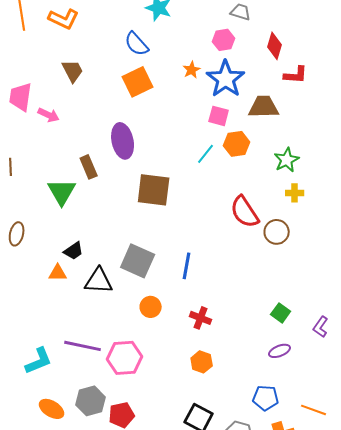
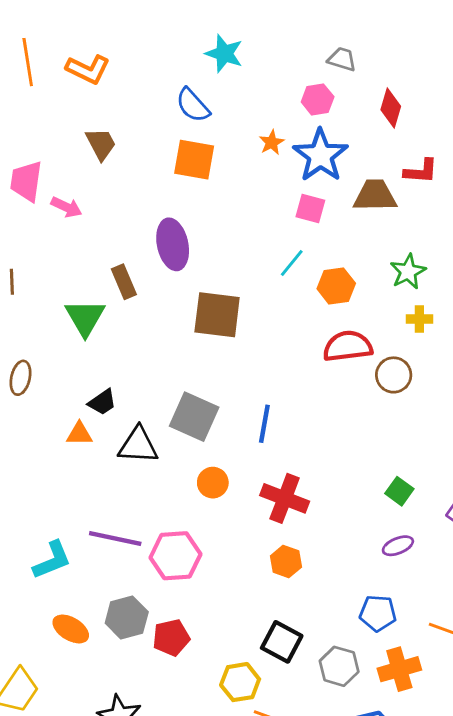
red L-shape: (296, 75) -> (421, 171), moved
orange square: (138, 82) -> (194, 160), turned 36
orange hexagon: (237, 144) -> (336, 286), moved
red semicircle: (245, 212) -> (348, 346), turned 116
red cross: (201, 318) -> (285, 498), size x1.5

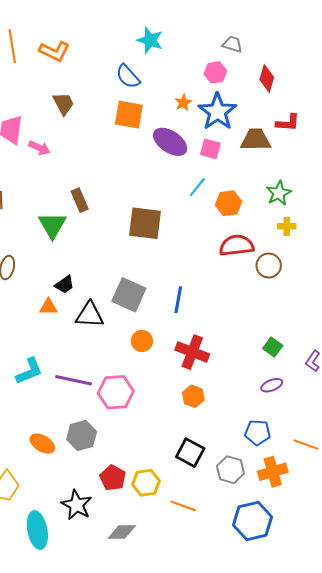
purple ellipse: (173, 244) -> (170, 142), moved, turned -44
cyan L-shape: (52, 560) -> (29, 371), moved
red pentagon: (171, 638) -> (113, 478), moved, turned -30
yellow hexagon: (240, 682) -> (146, 483), moved

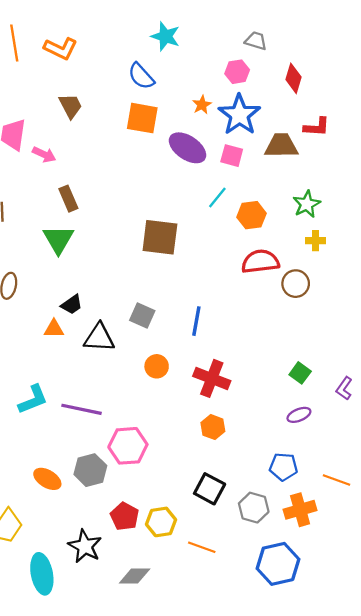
brown rectangle: (80, 200) -> (68, 199), moved
gray square: (129, 295) -> (142, 316), size x0.7
pink hexagon: (116, 392) -> (128, 446), moved

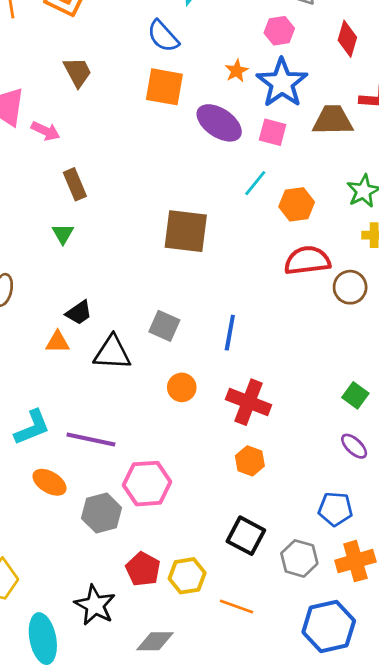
green triangle: (58, 239) -> (63, 234), size x0.6
purple ellipse: (299, 415) -> (354, 446), turned 65
orange ellipse: (47, 479) -> (49, 482), moved

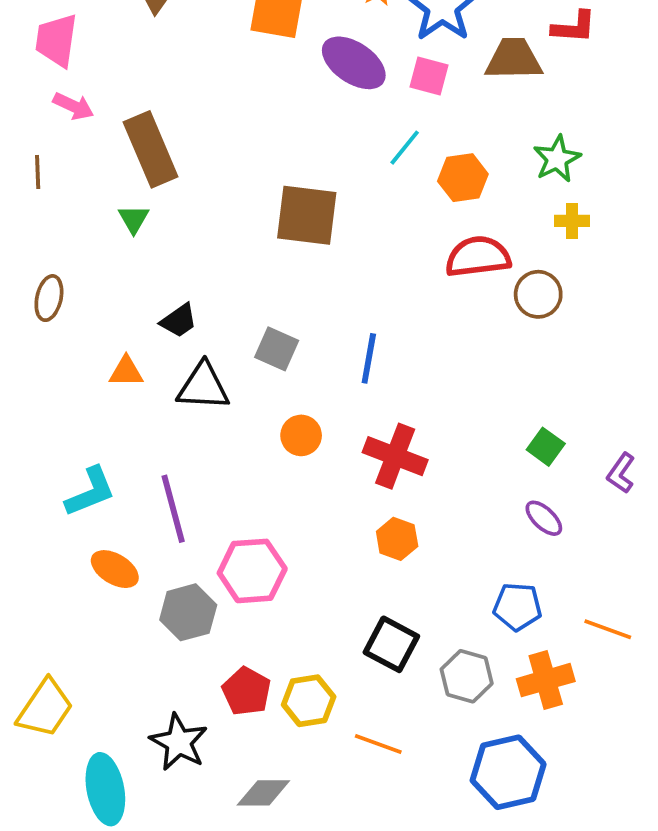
pink arrow: (45, 131) -> (73, 106), moved
brown rectangle: (75, 184) -> (151, 149), size x1.6
black trapezoid: (79, 313) -> (179, 321), moved
purple line: (91, 440) -> (173, 509), turned 63

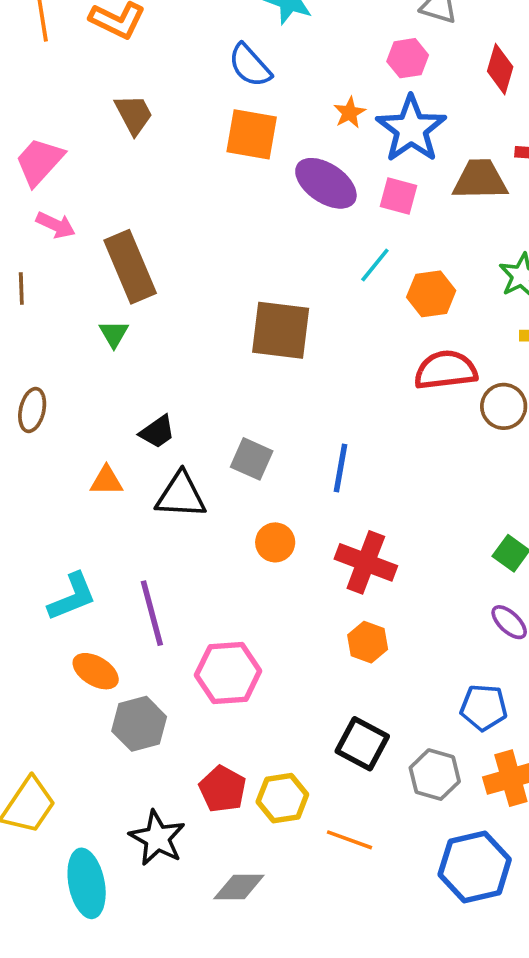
pink trapezoid: (56, 40) -> (39, 162), turned 34
gray hexagon: (188, 612) -> (139, 724), moved

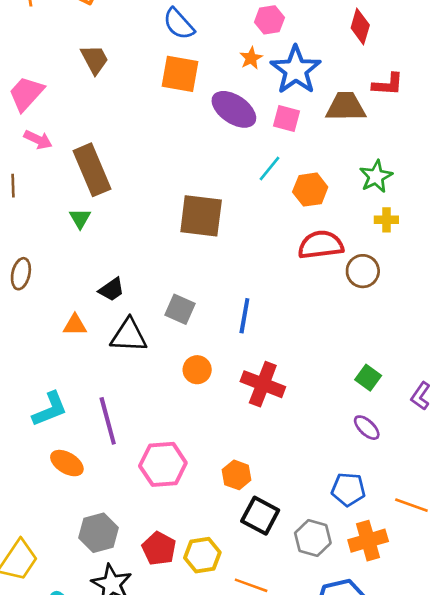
pink hexagon: (408, 58) -> (269, 20), moved
orange hexagon: (368, 642) -> (237, 475), moved
gray hexagon: (139, 724) -> (98, 533), moved

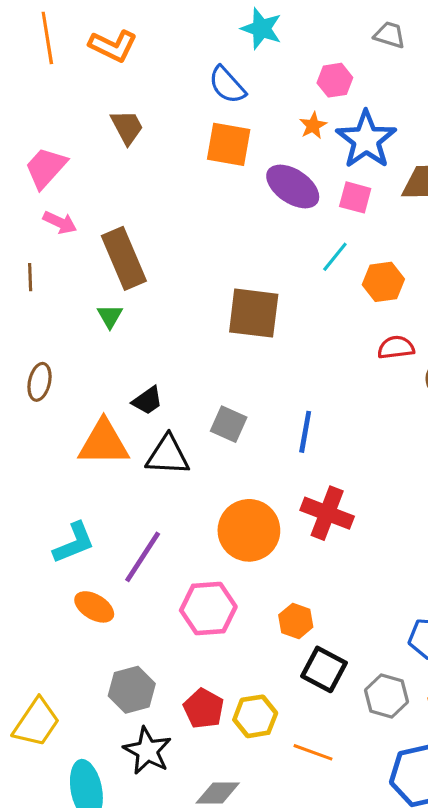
red semicircle: (321, 245) -> (396, 347), size x0.7
orange triangle: (75, 325) -> (104, 443), size x1.8
orange circle: (197, 370) -> (249, 530), moved, size x1.8
purple line: (108, 421) -> (143, 557), turned 48

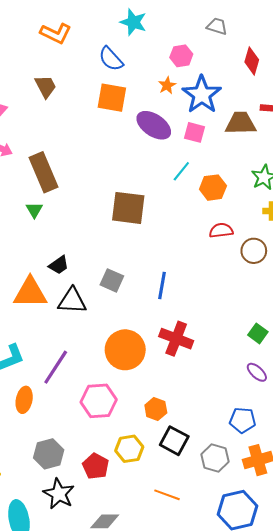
orange L-shape: (113, 46) -> (56, 33), moved
orange ellipse: (94, 607) -> (24, 400), turned 70
yellow hexagon: (255, 716) -> (129, 449), moved

